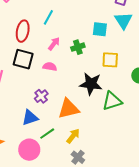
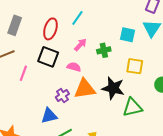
orange triangle: (69, 109) -> (85, 89), moved

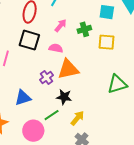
yellow square: (135, 66) -> (106, 42), moved
black star: (113, 88) -> (64, 97), moved, size x0.7
blue triangle: (49, 116) -> (23, 98), moved

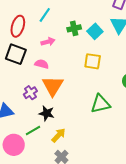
cyan square: (107, 12) -> (95, 31), turned 35
pink arrow: (61, 25) -> (48, 42), turned 32
green cross: (84, 29) -> (74, 28), moved
orange triangle: (68, 69) -> (53, 86), turned -50

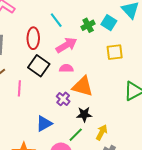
cyan line: (45, 15) -> (56, 20), turned -56
pink arrow: (48, 42) -> (66, 45), size x1.5
black square: (16, 54) -> (39, 66), turned 30
orange triangle: (53, 86) -> (83, 86), turned -30

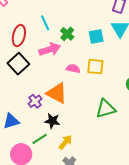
cyan square: (109, 23) -> (96, 37), turned 35
green cross: (88, 25) -> (67, 34), moved, turned -32
pink semicircle: (66, 68) -> (73, 69), moved

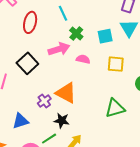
cyan line: (45, 23) -> (63, 13), moved
red ellipse: (19, 36) -> (30, 22), moved
yellow square: (95, 67) -> (116, 64), moved
pink semicircle: (73, 69) -> (83, 59), moved

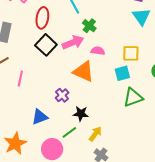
cyan square: (105, 36) -> (122, 73), moved
black square: (27, 63) -> (46, 45), moved
orange triangle: (66, 93) -> (83, 72), moved

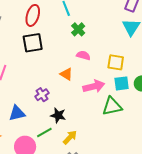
pink arrow: (73, 42) -> (94, 86), moved
black square: (46, 45) -> (33, 43), turned 30
orange triangle: (83, 72) -> (66, 74), size x0.6
cyan square: (122, 73) -> (122, 83), moved

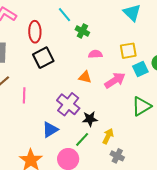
purple cross: (42, 95) -> (68, 104), size x1.6
green triangle: (112, 106) -> (141, 106), moved

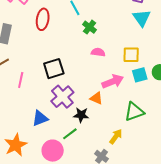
black square: (43, 58) -> (54, 69), moved
orange triangle: (85, 77) -> (96, 98), moved
yellow arrow: (108, 136) -> (116, 137), moved

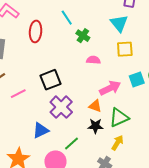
cyan triangle: (142, 18) -> (119, 23), moved
yellow square: (131, 55) -> (125, 49), moved
pink line: (21, 80) -> (18, 94), turned 56
green triangle: (134, 112) -> (119, 118), moved
black star: (81, 115) -> (95, 126), moved

